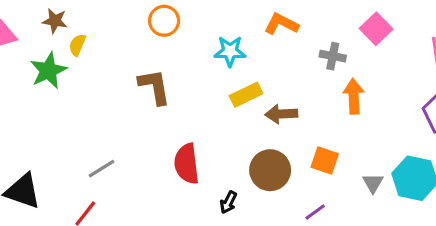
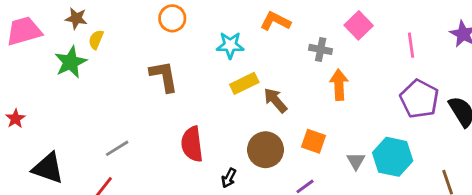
brown arrow: (281, 114) -> (275, 100), turned 52

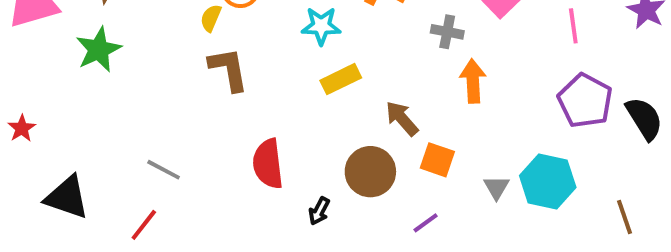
yellow semicircle: (96, 40) -> (211, 18), moved
brown arrow: (275, 100) -> (402, 118), moved
gray line: (117, 148) -> (164, 170), turned 60

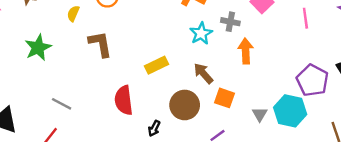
yellow semicircle: (211, 18) -> (73, 14), moved
cyan star: (321, 26) -> (201, 33), moved, turned -30
green star: (99, 49) -> (38, 48), moved
yellow rectangle: (341, 79) -> (156, 65), moved
purple pentagon: (585, 101) -> (312, 80), moved

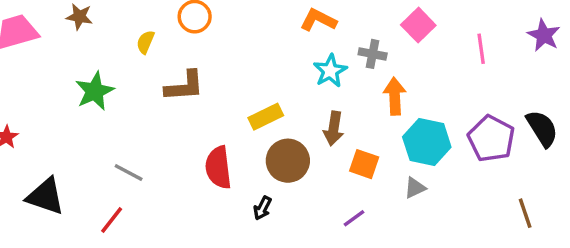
brown L-shape: (100, 44) -> (184, 86), turned 96
brown arrow: (203, 73) -> (334, 128), turned -130
brown circle: (185, 105) -> (288, 161), moved
cyan hexagon: (290, 111) -> (427, 142), moved
gray triangle: (260, 114) -> (415, 188), turned 35

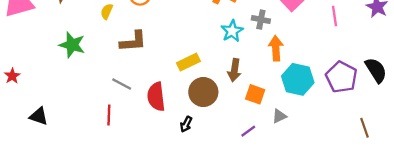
green star: (95, 91) -> (72, 45), turned -30
gray line: (129, 173) -> (122, 84), moved
gray triangle: (415, 188) -> (279, 116), moved
black triangle: (45, 196) -> (39, 116), size x0.7
red line: (112, 220) -> (109, 115), moved, turned -36

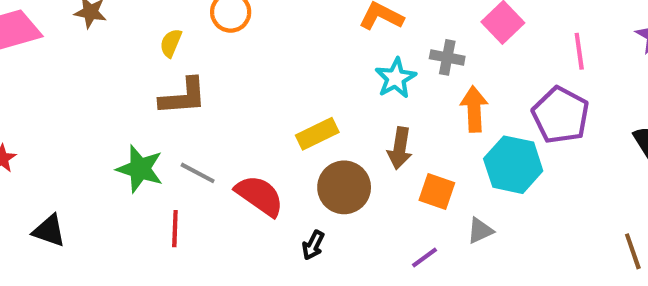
brown L-shape: (133, 41) -> (183, 97), moved
green star: (72, 45) -> (140, 169), moved
purple pentagon: (341, 77) -> (561, 115), moved
red semicircle: (156, 97) -> (260, 196), turned 132

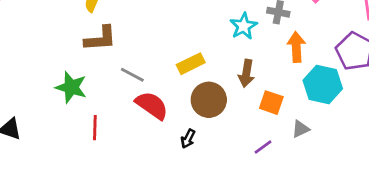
gray line: (198, 173) -> (132, 75), moved

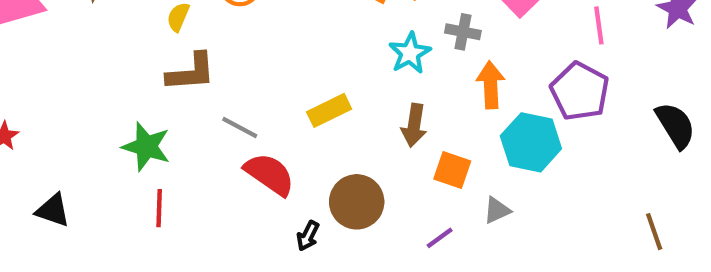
brown circle: (209, 100) -> (357, 202), moved
red line: (95, 128) -> (159, 208), moved
black arrow: (188, 139) -> (308, 236), moved

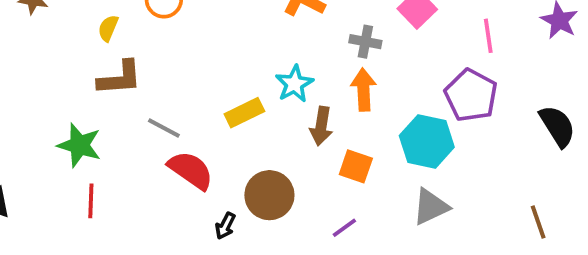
cyan star: (410, 53) -> (294, 84), moved
orange arrow: (491, 85) -> (363, 90), moved
gray triangle: (497, 210) -> (431, 207), moved, size x1.5

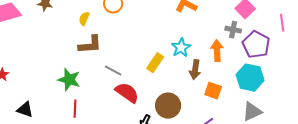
gray cross: (365, 42) -> (233, 30), moved
purple pentagon: (471, 95) -> (256, 45), moved
yellow rectangle: (244, 113) -> (155, 63), turned -30

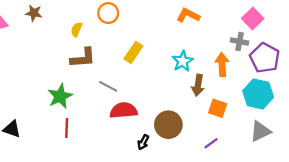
yellow rectangle: (155, 63) -> (133, 52), moved
green star: (69, 80) -> (60, 96), turned 30
red semicircle: (127, 93) -> (124, 110), turned -40

